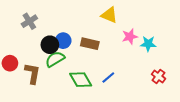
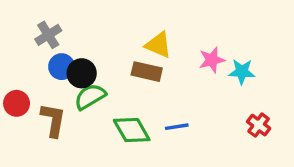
yellow triangle: (109, 15) -> (158, 45), moved
blue circle: (63, 41) -> (62, 67), moved
blue line: (108, 78) -> (177, 127), turned 32

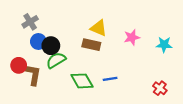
cyan star: (242, 72) -> (164, 45), moved
red circle: (17, 103) -> (19, 65), moved
red cross: (259, 125) -> (160, 88), moved

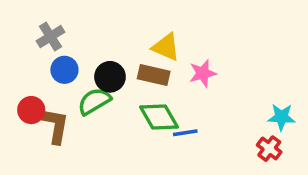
pink star: (132, 37) -> (203, 73), moved
cyan star: (164, 45) -> (281, 117), moved
black circle: (51, 46) -> (110, 77), moved
green diamond: (82, 81) -> (159, 117), moved

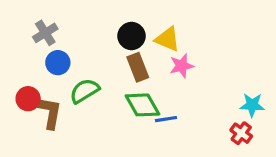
yellow triangle: (166, 47) -> (168, 39), moved
brown rectangle: (154, 75) -> (138, 67), turned 56
black circle: (110, 77) -> (131, 36), moved

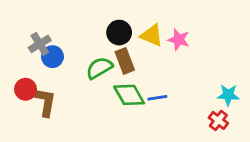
gray cross: (45, 33) -> (40, 44), moved
pink star: (182, 66) -> (179, 40), moved, turned 30
green semicircle: (84, 91) -> (99, 68), moved
blue line: (166, 119) -> (157, 98), moved

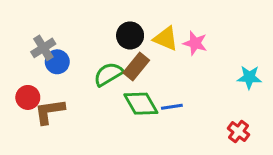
brown rectangle: (125, 61) -> (136, 66), turned 60
cyan star: (228, 95) -> (249, 77), moved
brown L-shape: (45, 102) -> (49, 111), turned -108

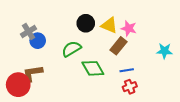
brown rectangle: (136, 66) -> (118, 46), moved
red circle: (28, 97) -> (18, 85), moved, size x1.5
blue line: (172, 107) -> (127, 70), moved
red cross: (239, 132) -> (130, 87), moved, turned 32

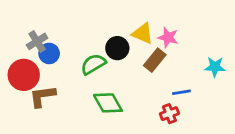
black circle: (86, 23) -> (117, 48), moved
green diamond: (93, 68) -> (108, 103), moved
blue line: (127, 70) -> (181, 92), moved
red circle: (18, 85) -> (24, 75), moved

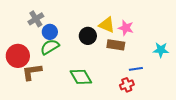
gray cross: (37, 41) -> (36, 19), moved
blue circle: (49, 53) -> (50, 32), moved
brown rectangle: (155, 60) -> (116, 45), turned 60
green semicircle: (93, 64) -> (50, 47), moved

